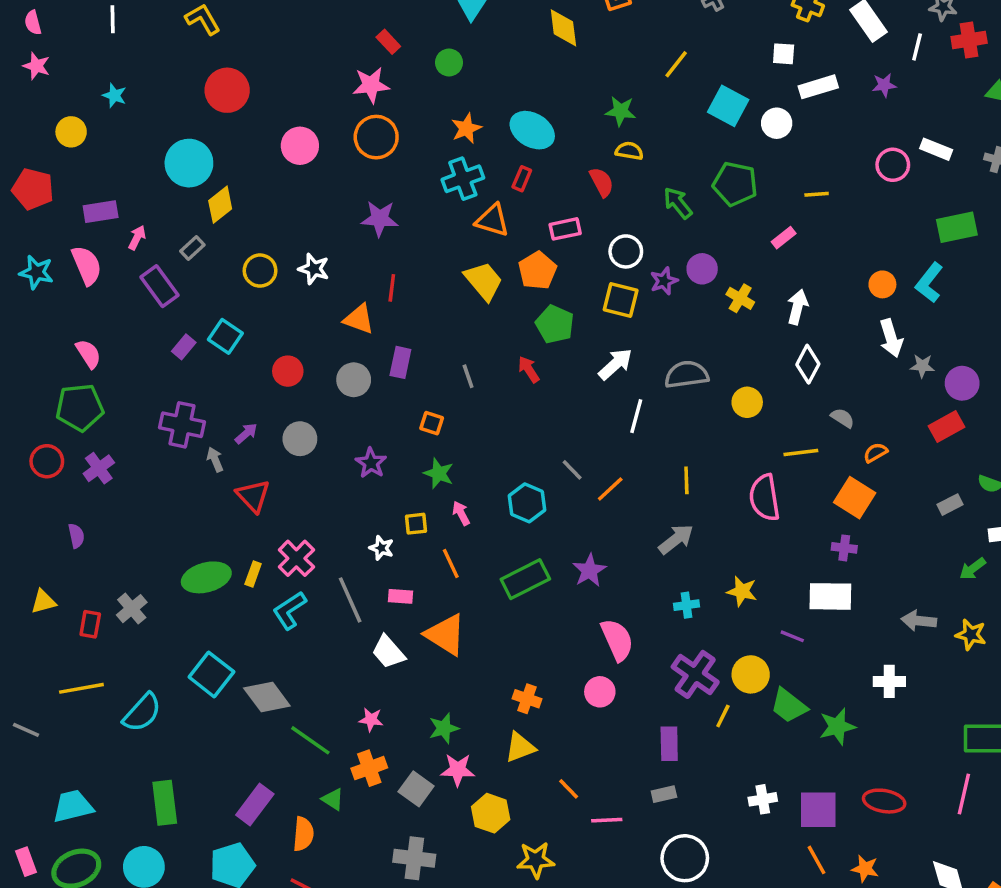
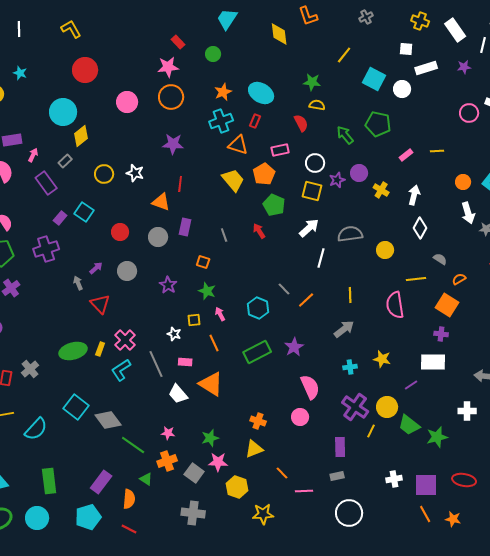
yellow line: (817, 194) -> (437, 151), moved
purple cross: (182, 425) -> (46, 249), moved, turned -30
purple line: (792, 636) -> (411, 385), turned -56

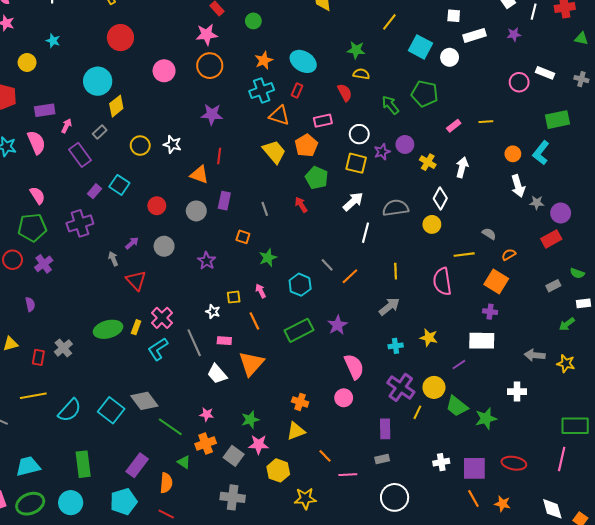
white diamond: (420, 228) -> (440, 198), moved
green star: (207, 291) -> (268, 258), moved, turned 30
orange triangle: (211, 384) -> (251, 364), turned 40
cyan square: (76, 407) -> (111, 410), moved

